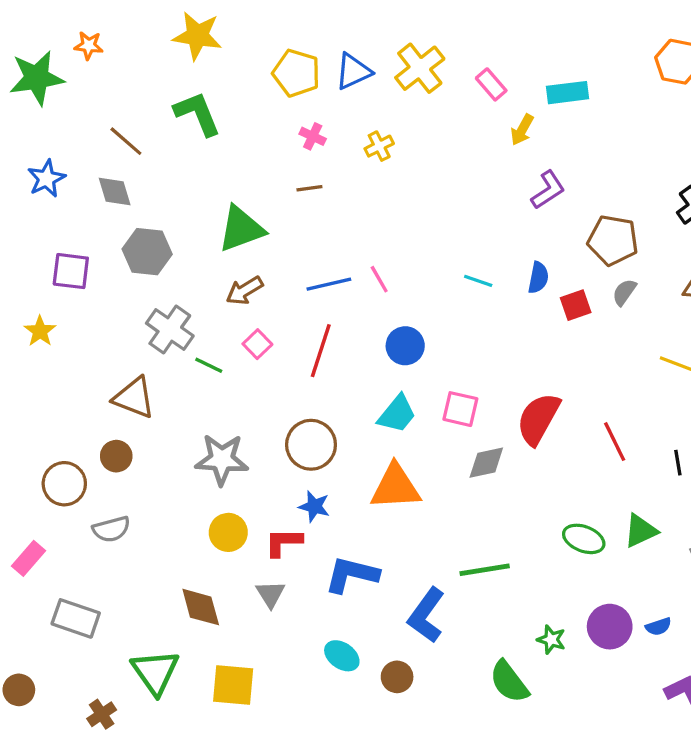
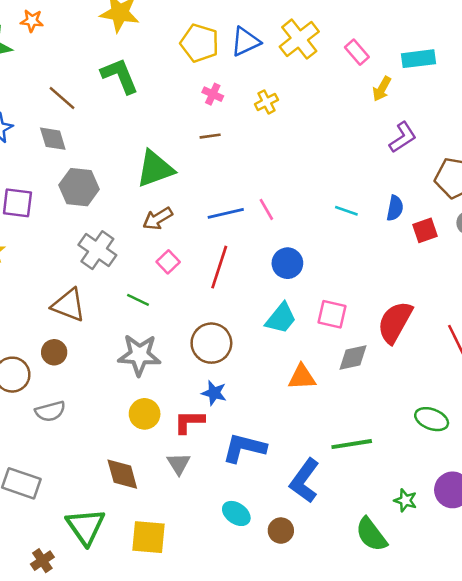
green line: (209, 365) -> (138, 300), moved
orange triangle: (395, 487) -> (302, 377), moved, size x0.7

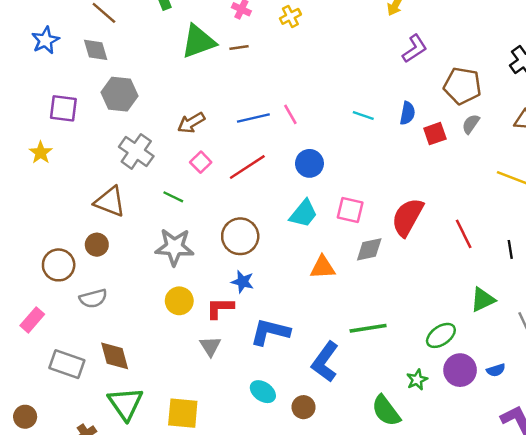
green triangle: (155, 169) -> (198, 42), moved
red line: (219, 267) -> (247, 167), turned 39
green ellipse: (432, 419) -> (441, 335), moved, turned -56
brown diamond: (122, 474) -> (115, 356), moved
green star: (405, 500) -> (417, 380), turned 30

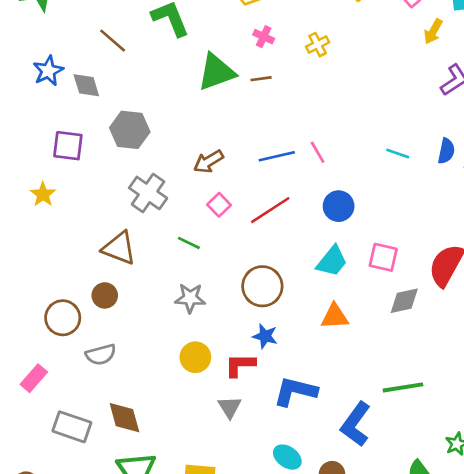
gray diamond: (96, 50) -> (86, 85), moved
gray star: (174, 247) -> (190, 298), size x0.7
orange triangle: (323, 267) -> (335, 316), moved

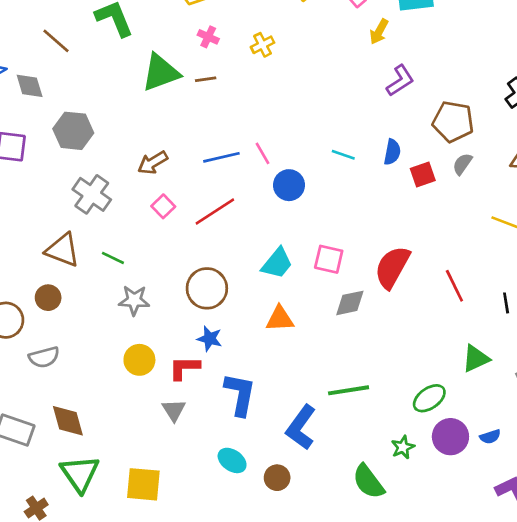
blue circle: (339, 206) -> (289, 185), moved
green line: (189, 243) -> (113, 258), moved
blue L-shape: (295, 391) -> (240, 394), turned 87

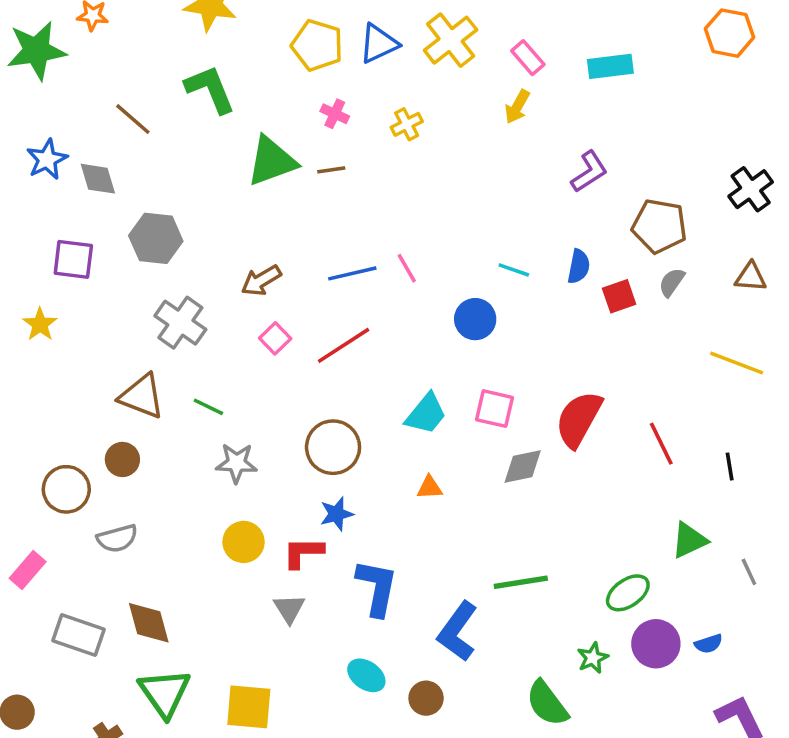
yellow arrow: (379, 32) -> (517, 107), moved
blue circle: (289, 185) -> (475, 319), moved
orange triangle: (280, 319) -> (430, 488), size x0.7
blue star: (210, 339) -> (337, 514), turned -30

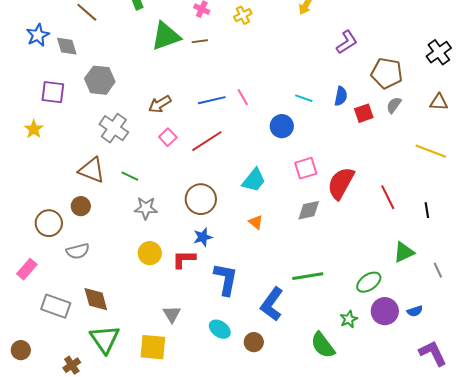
pink square: (494, 409) -> (306, 168), moved, turned -30
orange triangle: (430, 488) -> (256, 222), turned 42
gray triangle: (289, 609) -> (172, 314), moved

